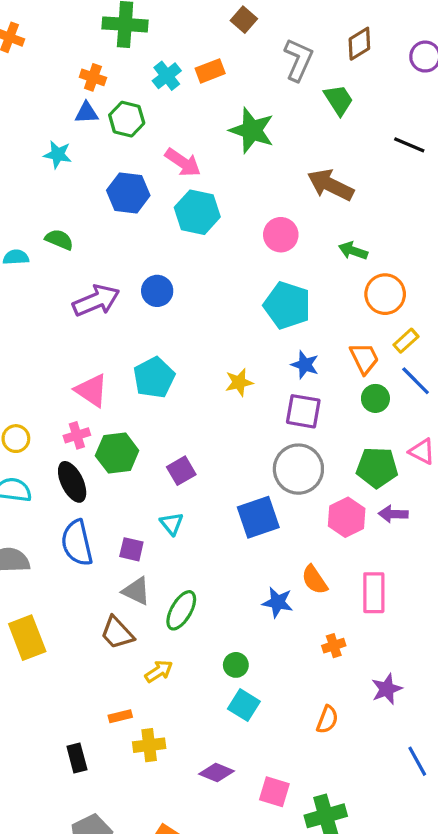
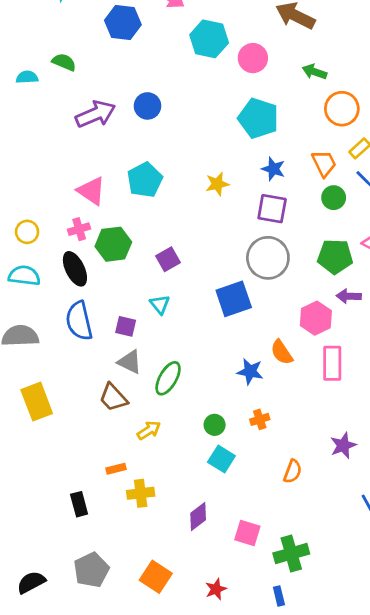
cyan hexagon: (197, 212) -> (209, 39), moved
pink hexagon: (347, 517) -> (316, 318), moved
orange cross: (334, 646) -> (260, 419), moved
purple diamond: (217, 772) -> (198, 517), turned -60

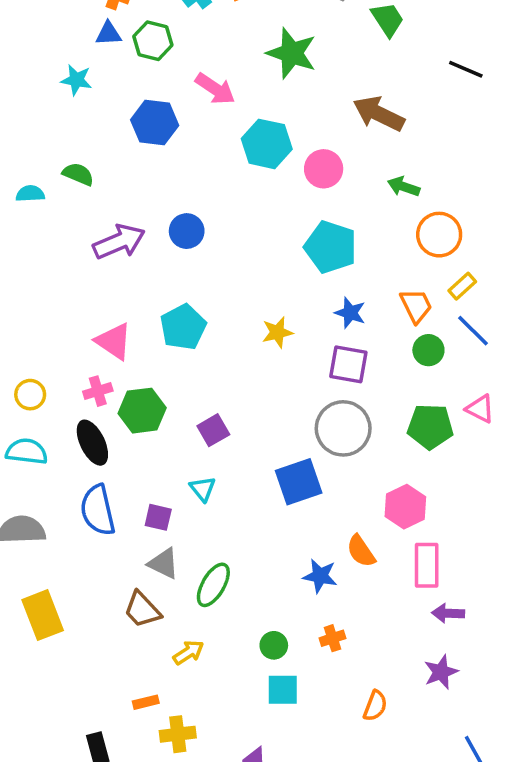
purple arrow: (349, 296) -> (448, 613), moved
cyan square: (221, 459) -> (283, 690), turned -32

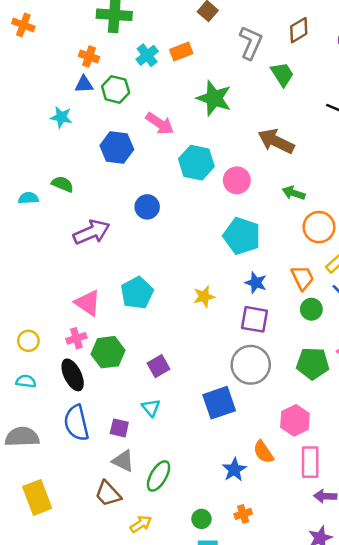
blue circle: (187, 231) -> (147, 207), moved
cyan semicircle: (27, 452) -> (26, 381), size x0.7
blue star: (320, 576) -> (234, 470), turned 30

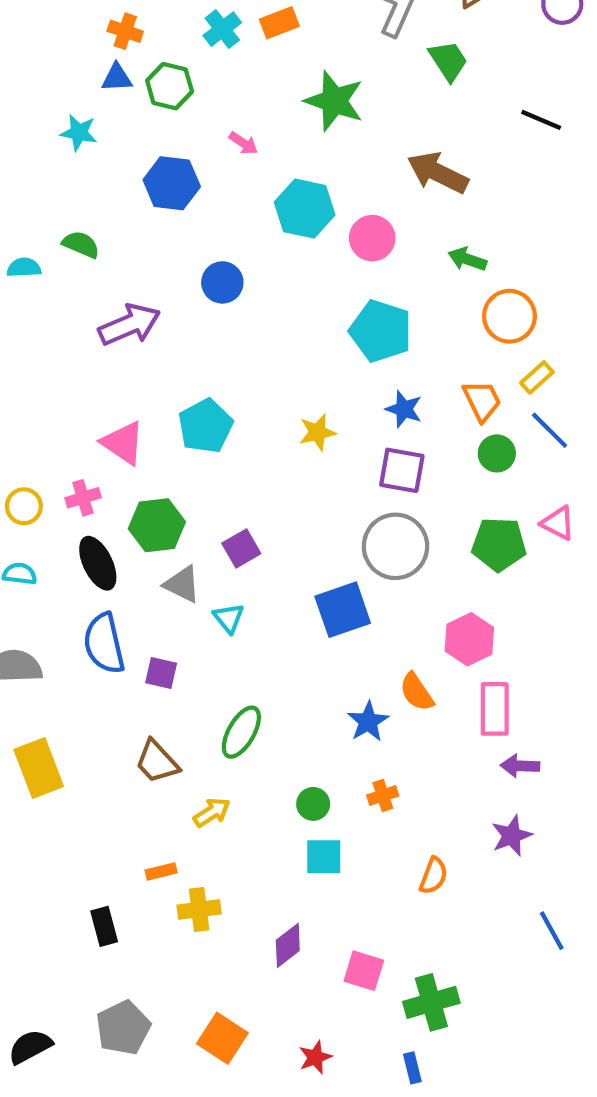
pink arrow: (160, 124) -> (243, 143), size x0.6
pink cross: (76, 338) -> (83, 498), moved
purple square: (119, 428) -> (161, 673), moved
gray triangle: (123, 461) -> (182, 584), moved

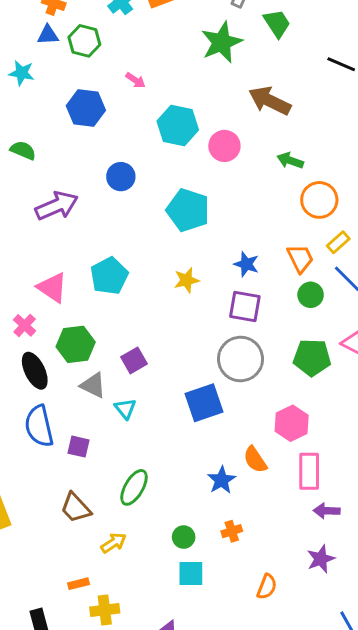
green star: (334, 101) -> (222, 42), moved, turned 30
cyan pentagon: (381, 331) -> (188, 210), moved
pink cross: (83, 498) -> (25, 325), turned -30

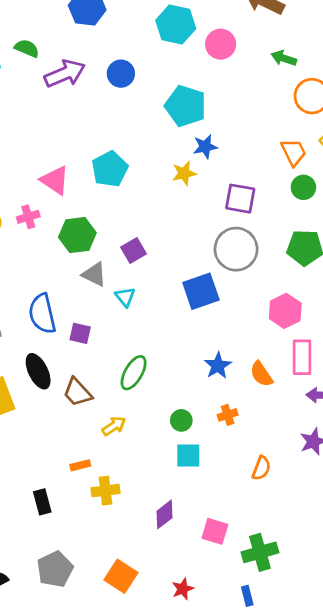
purple arrow: (57, 206) -> (65, 74), moved
blue star: (246, 264) -> (205, 147), moved, turned -30
pink cross: (25, 325) -> (28, 217), turned 30
black ellipse: (35, 371) -> (38, 371), moved
orange semicircle: (255, 460) -> (261, 374), moved

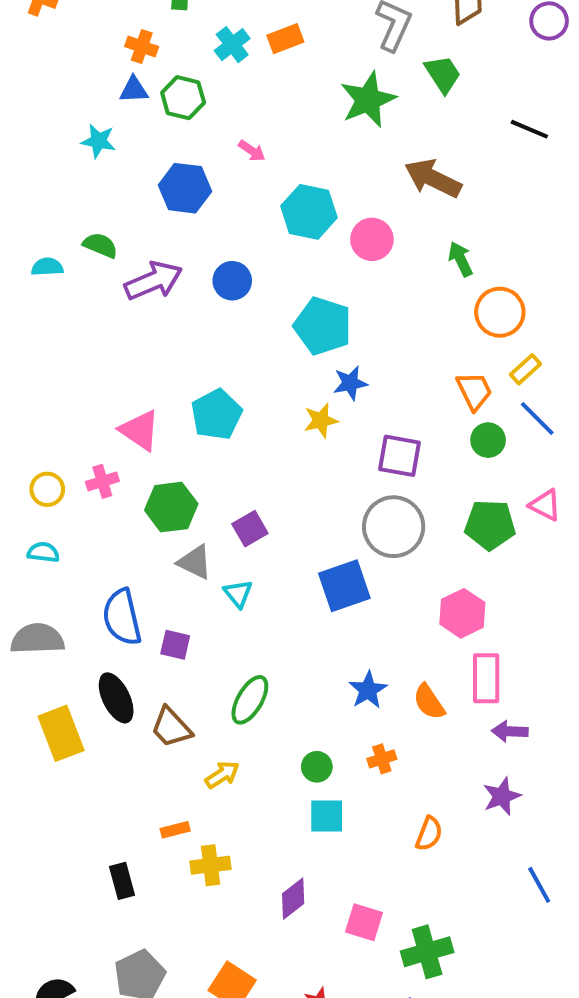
green arrow: (284, 58) -> (460, 259), turned 45

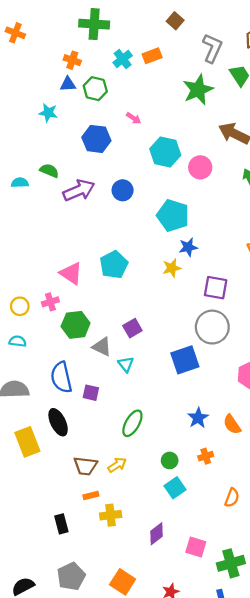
green hexagon: (171, 507) -> (76, 325), moved
brown trapezoid: (171, 727) -> (85, 466), moved, turned -40
cyan square: (327, 816) -> (175, 488), turned -35

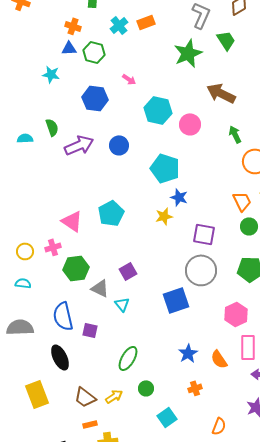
green semicircle: (49, 171) -> (52, 127), turned 48
blue star: (188, 247) -> (179, 197), turned 30
yellow rectangle: (27, 442) -> (37, 394), moved
green circle: (170, 460) -> (146, 388), moved
brown trapezoid: (85, 466) -> (85, 397), turned 30

